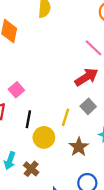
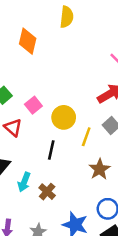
black line: (28, 119) -> (51, 150), moved
yellow circle: (44, 137) -> (64, 117), moved

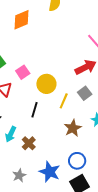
orange diamond: (28, 41) -> (21, 20), turned 50

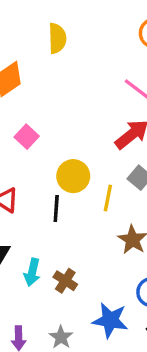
pink square: (23, 72) -> (27, 137), moved
black line: (35, 110) -> (56, 208), moved

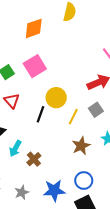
pink square: (27, 137) -> (35, 66), size x1.5
blue star: (110, 320) -> (54, 190), turned -30

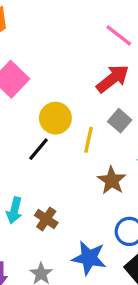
black line: (40, 114) -> (38, 149), turned 35
blue star: (54, 190) -> (89, 258), turned 30

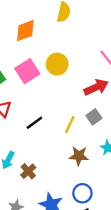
yellow circle: (55, 118) -> (57, 64), moved
brown star: (112, 180) -> (79, 156), turned 30

